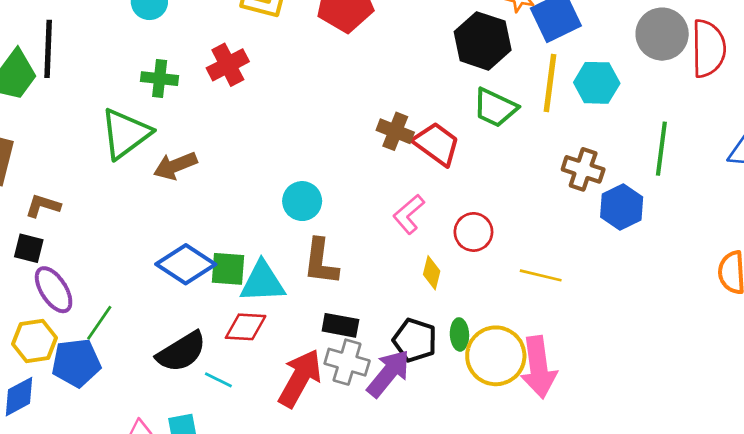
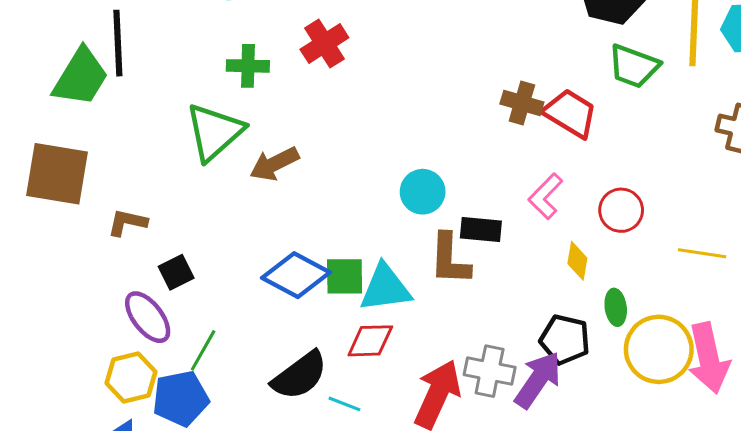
black square: (29, 248) -> (176, 272), moved, turned -36
black rectangle: (340, 325) -> (481, 230), moved
green ellipse: (459, 334) -> (616, 307), moved

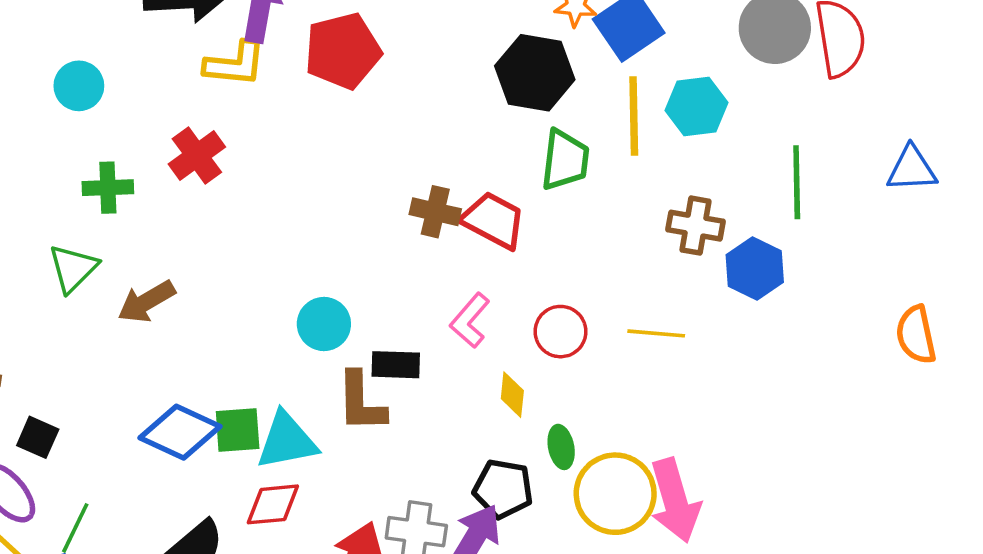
green trapezoid: (634, 66) -> (565, 160), turned -100
green triangle: (214, 132) -> (73, 268), size x0.7
yellow line: (702, 253) -> (656, 333), moved
black square: (176, 272) -> (38, 437), turned -36

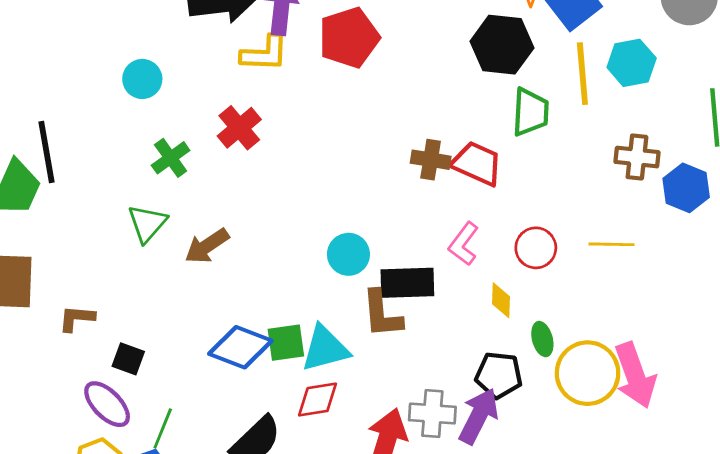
green cross: (108, 188) -> (171, 158), turned -30
black rectangle: (396, 365) -> (407, 283), size x1.4

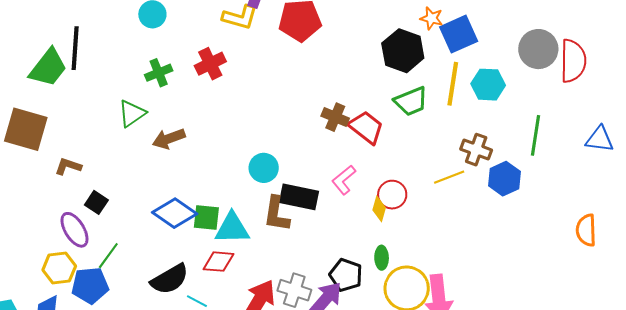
green trapezoid: (530, 112) -> (411, 101), turned 51
yellow line: (612, 244) -> (449, 177), moved, turned -36
yellow diamond: (501, 300) -> (379, 209), moved

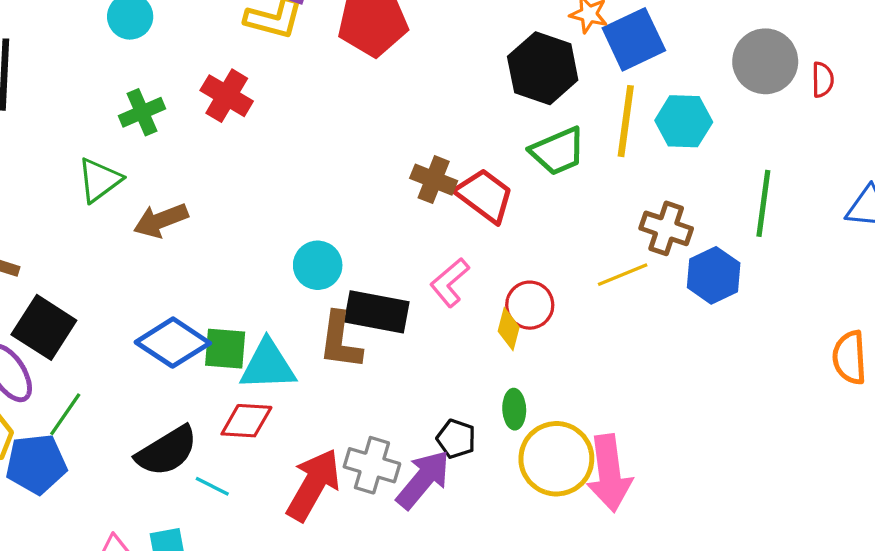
red semicircle: (573, 61) -> (823, 80), size x0.5
red cross: (210, 64) -> (227, 96), turned -32
black square: (96, 202) -> (44, 327), size x1.6
black pentagon: (346, 275) -> (456, 439), size x0.7

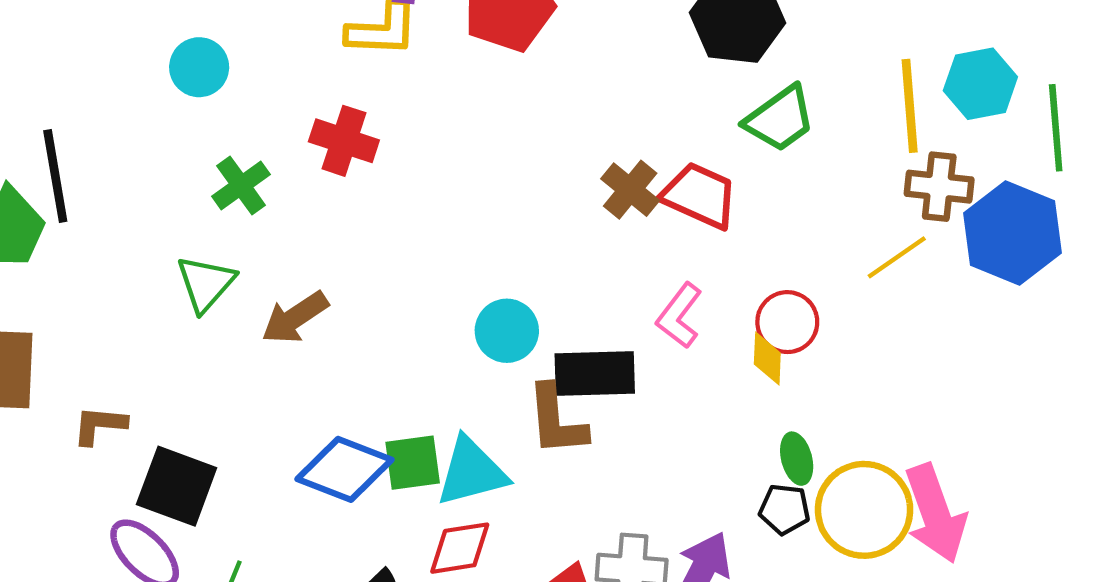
yellow line: (626, 121) -> (910, 106), moved
cyan hexagon: (684, 121) -> (980, 84), moved
brown cross: (434, 180) -> (630, 190), turned 30
blue hexagon: (714, 275) -> (1013, 233), size x1.4
black pentagon: (456, 439) -> (784, 509), moved

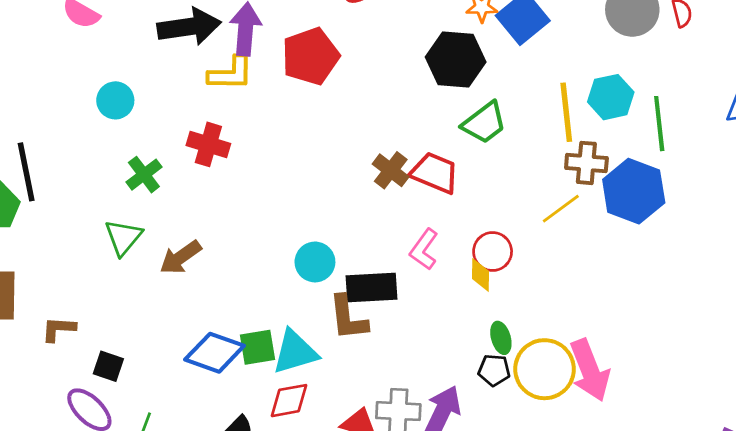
black square: (177, 486) -> (108, 366), size x0.6

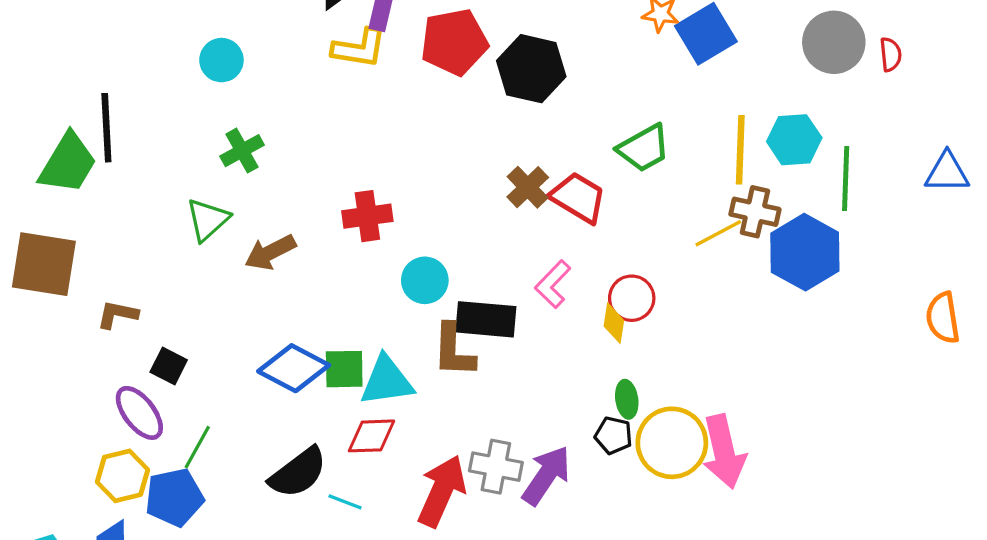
black hexagon: (456, 60) -> (531, 69), moved
red cross: (208, 144) -> (367, 216), moved, turned -33
yellow line: (561, 209) -> (718, 233), moved

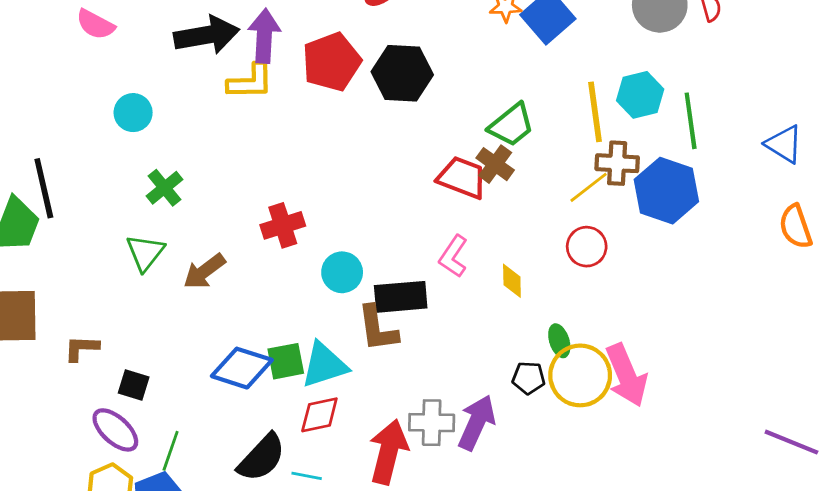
blue triangle: (947, 172) -> (784, 144), moved, turned 42
brown cross: (528, 187) -> (495, 164), moved
red circle: (632, 298) -> (587, 247), moved
green ellipse: (627, 399) -> (559, 341), moved

